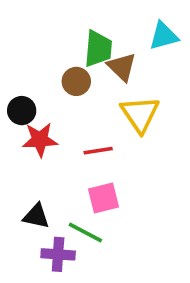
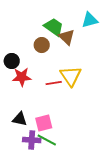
green trapezoid: (98, 49) -> (54, 27), turned -60
yellow triangle: (140, 114) -> (71, 76), moved
pink square: (104, 198) -> (44, 123), moved
green line: (85, 233) -> (47, 140), moved

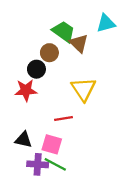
black circle: (12, 61) -> (36, 69), moved
red line: (54, 83) -> (64, 119), moved
pink square: (44, 123) -> (52, 144), turned 30

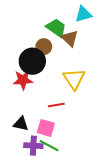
cyan triangle: (106, 23) -> (83, 14), moved
black circle: (36, 69) -> (32, 61), size x1.6

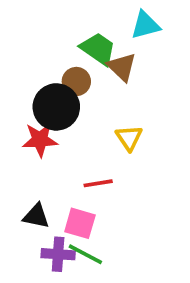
yellow triangle: (74, 79) -> (129, 138), size x0.7

